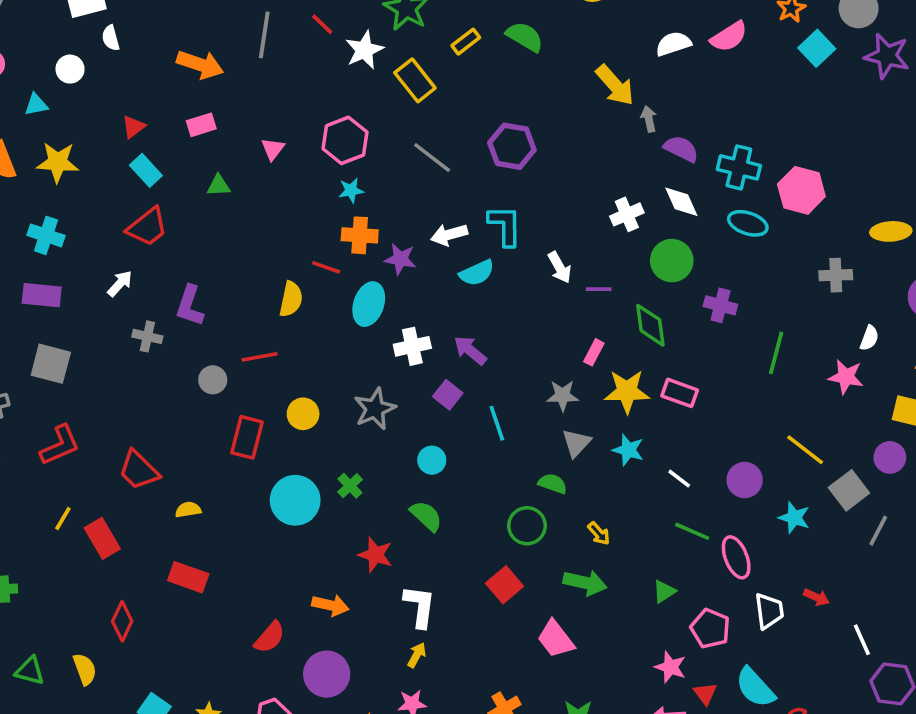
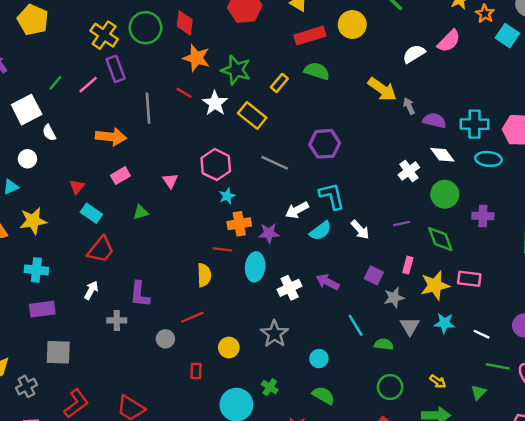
white arrow: (560, 267) -> (360, 230), moved
purple square: (448, 395) -> (374, 275), moved
red rectangle: (247, 437) -> (196, 371), size x0.6
green semicircle: (553, 484) -> (384, 344), moved
green triangle: (664, 591) -> (478, 392), moved

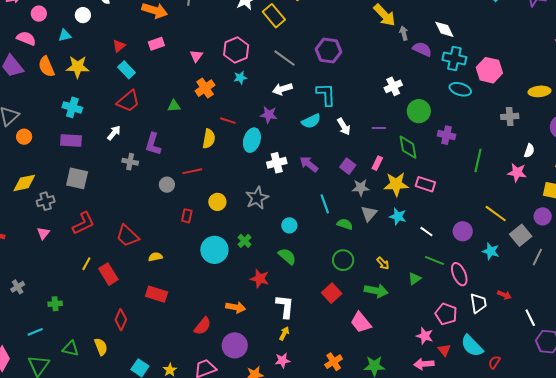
white diamond: (442, 155) -> (444, 29), moved
white arrow: (297, 210) -> (282, 89), moved
green triangle: (141, 212) -> (174, 106), moved
orange cross: (239, 224) -> (205, 88), moved, turned -36

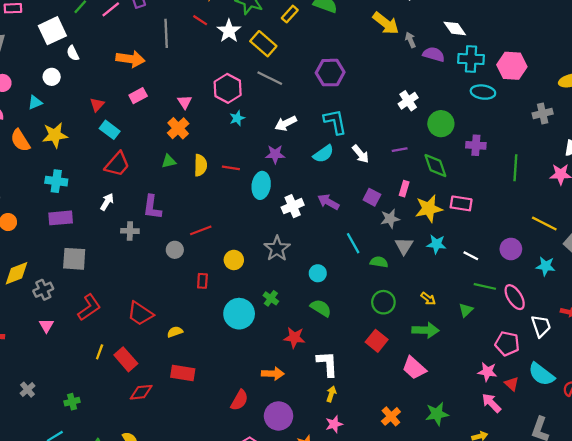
gray line: (285, 58) -> (270, 78), moved
orange cross: (205, 88) -> (178, 128), moved
yellow semicircle: (209, 139) -> (200, 165), moved
red diamond: (121, 320) -> (141, 392), moved, turned 70
pink arrow: (424, 364) -> (491, 403), turned 60

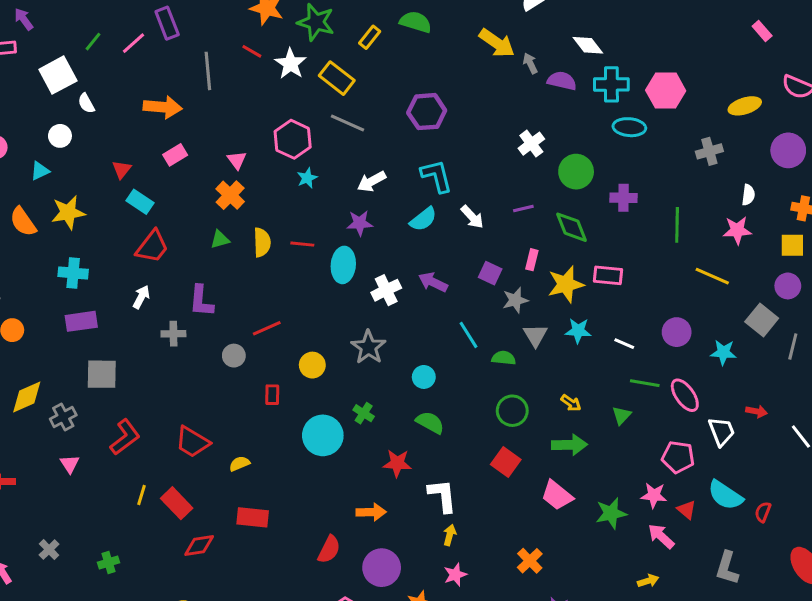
yellow line: (544, 224) -> (712, 276), moved
green star: (437, 414) -> (611, 513), moved

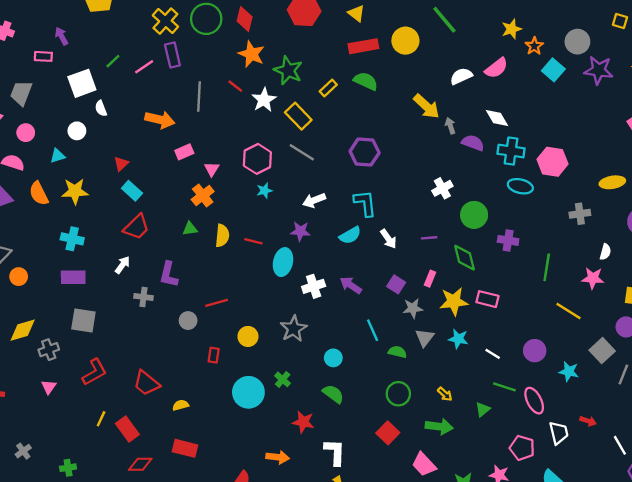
pink rectangle: (175, 155) -> (184, 152), moved

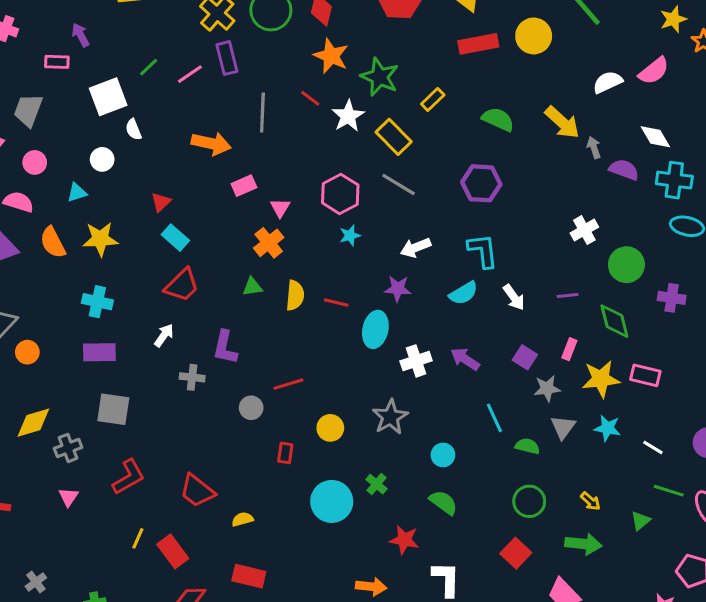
green semicircle: (366, 81) -> (498, 119), moved

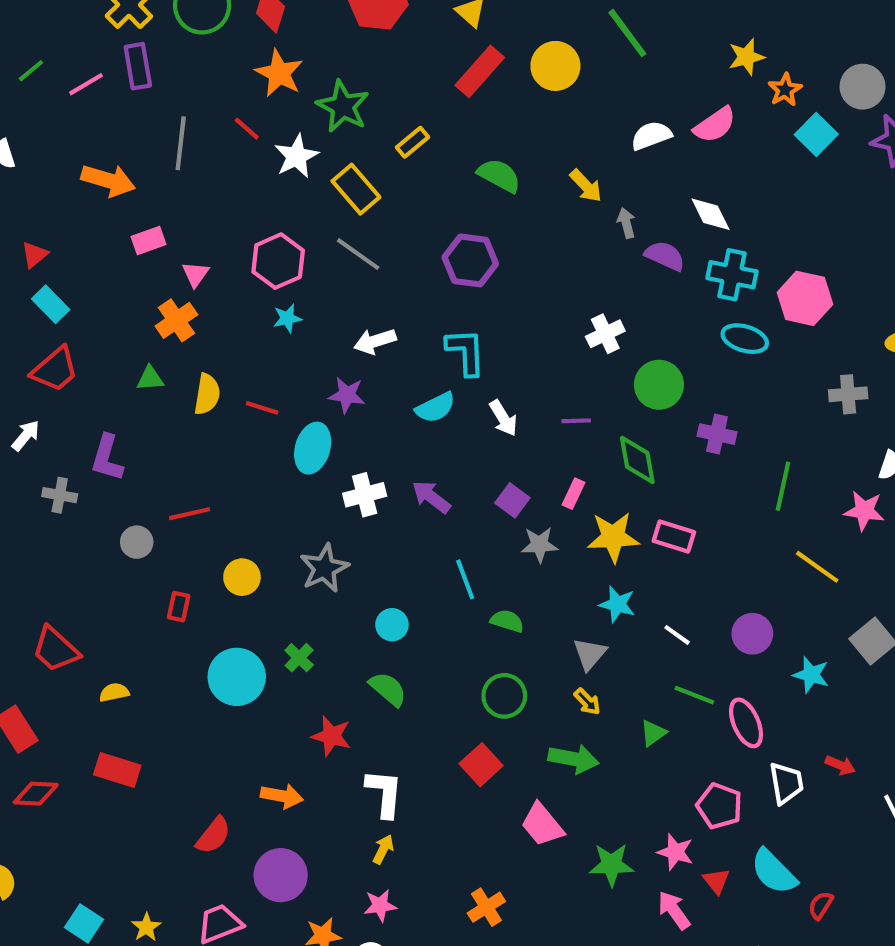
red rectangle: (478, 44) -> (480, 71), turned -42
yellow arrow: (562, 122) -> (586, 186), size x0.7
gray triangle: (563, 427) -> (590, 654), moved

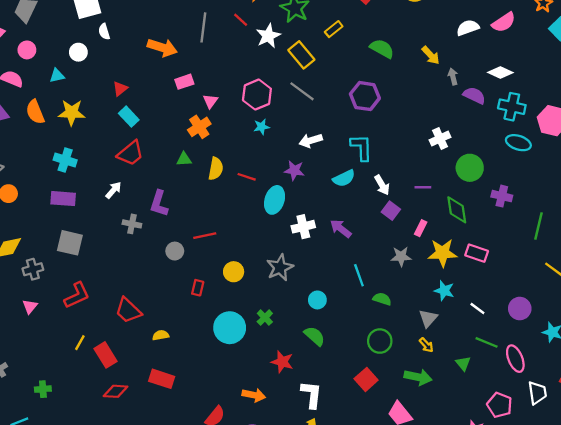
white diamond: (711, 214) -> (500, 72), turned -40
purple square: (512, 500) -> (391, 211), moved
green triangle: (653, 733) -> (463, 363), turned -35

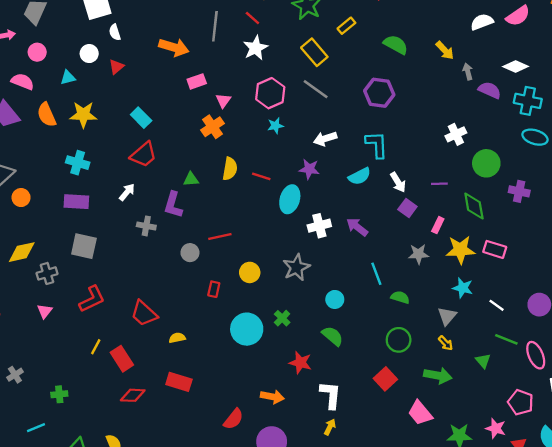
white star: (268, 36) -> (256, 48), moved
red triangle: (120, 89) -> (116, 67), moved
green triangle: (184, 159) -> (191, 179), moved

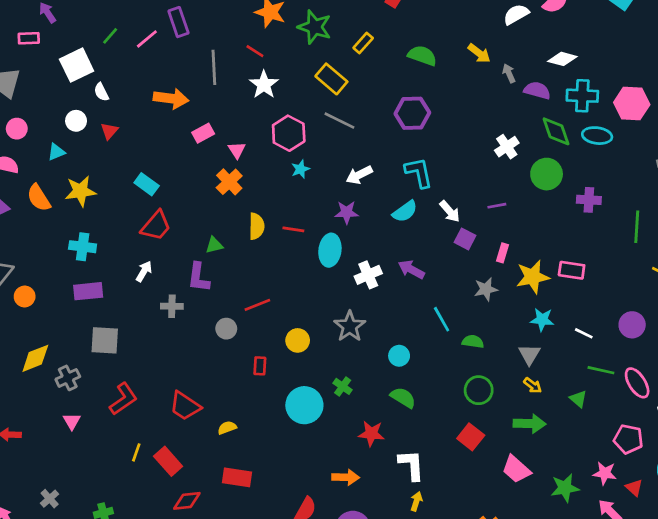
green diamond: (474, 206) -> (556, 131), moved

